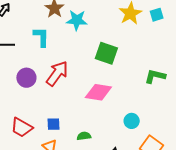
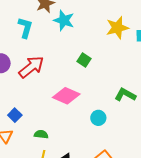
green square: (106, 53) -> (84, 60), size x0.6
cyan circle: (132, 121) -> (98, 118), moved
blue square: (53, 124) -> (15, 115), turned 32

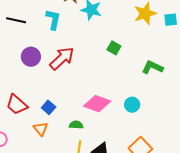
green L-shape: (125, 95) -> (152, 67), moved
pink diamond: (66, 96) -> (97, 104), moved

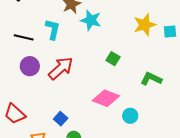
black line: (16, 20) -> (24, 37), moved
pink diamond: (97, 104) -> (106, 98), moved
blue square: (49, 107) -> (61, 119), moved

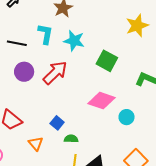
cyan star: (91, 20) -> (74, 41), moved
green square: (113, 59) -> (107, 61), size x1.5

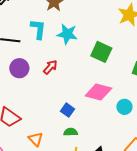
red arrow: (55, 73) -> (50, 67), size x0.6
blue square: (57, 123) -> (68, 110), moved

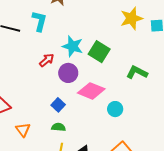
cyan star: (67, 34) -> (73, 46), moved
purple circle: (19, 68) -> (68, 73), moved

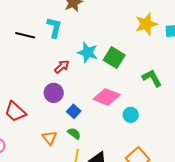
green L-shape: (137, 72) -> (152, 78), turned 35
purple circle: (68, 73) -> (54, 93), moved
green semicircle: (58, 127) -> (74, 133), turned 32
orange triangle: (23, 130) -> (50, 138), moved

